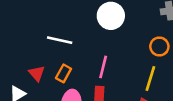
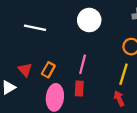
white line: (60, 40) -> (35, 28), moved

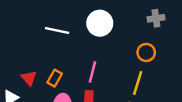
white line: (35, 28) -> (57, 30), moved

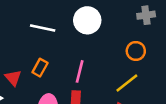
orange rectangle: (55, 78) -> (40, 68), moved
yellow line: (138, 83) -> (127, 83), turned 35

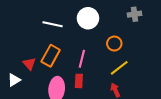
orange circle: (136, 51) -> (114, 44), moved
orange rectangle: (40, 68) -> (51, 56), size x1.5

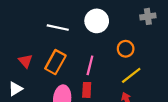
red triangle: (29, 64) -> (25, 61), moved

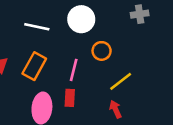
orange circle: (126, 49) -> (102, 51), moved

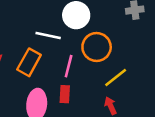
white line: (37, 27) -> (48, 36), moved
orange circle: (102, 51) -> (97, 47), size x1.5

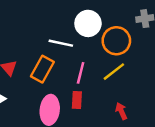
orange circle: (97, 47) -> (116, 41), moved
yellow line: (116, 78) -> (114, 72), moved

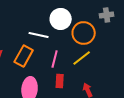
red rectangle: (77, 100) -> (60, 81), moved

